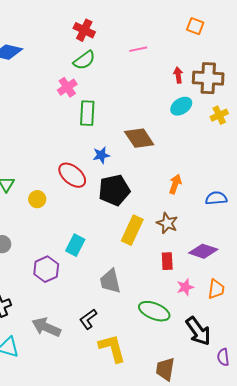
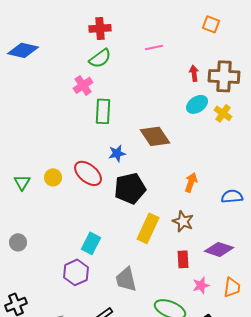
red cross: (84, 30) -> (100, 28), turned -30
yellow cross: (219, 115) -> (223, 113), moved, turned -30
yellow circle: (37, 199) -> (53, 177), moved
purple hexagon: (46, 269) -> (76, 272), moved

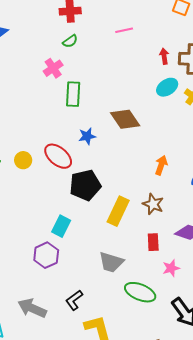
green semicircle: (100, 58) -> (70, 41), size x0.7
black pentagon: (130, 188) -> (85, 185), moved
gray trapezoid: (126, 279) -> (111, 262), moved, turned -60

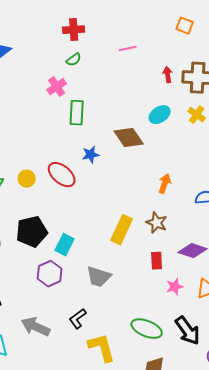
cyan ellipse: (167, 87) -> (160, 115), moved
black pentagon: (85, 185) -> (32, 232), moved
gray trapezoid: (111, 262) -> (99, 277), moved
green ellipse: (140, 292) -> (147, 329), moved

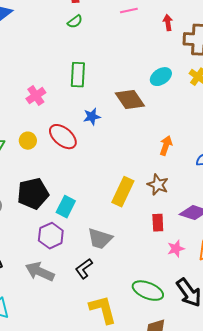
red arrow: (168, 75) -> (168, 23), moved
pink cross: (57, 87) -> (36, 96), moved
black L-shape: (78, 319) -> (84, 269), moved
gray arrow: (36, 327) -> (40, 272), moved

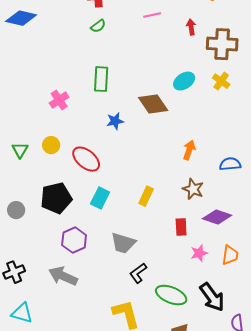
red ellipse: (63, 137) -> (86, 159), moved
brown star: (158, 185) -> (193, 189), moved
yellow rectangle: (123, 192) -> (146, 196), size x0.7
cyan rectangle: (66, 207) -> (100, 198), moved
black L-shape: (84, 269) -> (138, 273), moved

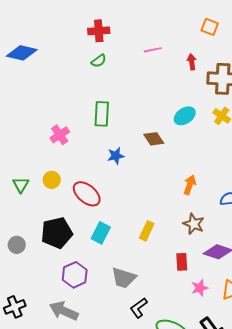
brown diamond: (153, 104) -> (154, 139), size x0.7

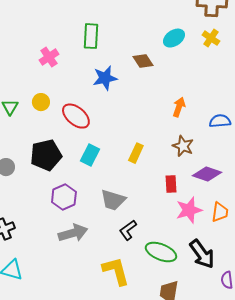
blue star: (116, 156) -> (105, 78), size x1.4
pink star: (200, 288) -> (189, 210), size x1.5
gray arrow: (64, 311) -> (73, 233), moved, turned 140

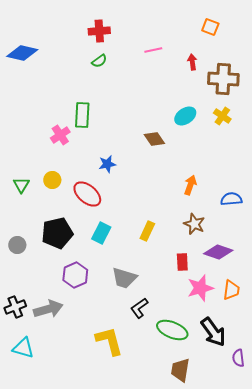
green rectangle: (91, 36) -> (82, 115), moved
blue star: (105, 78) -> (107, 164), moved, size x0.7
gray arrow: (73, 233) -> (48, 309), moved
yellow L-shape: (116, 271) -> (109, 341), moved

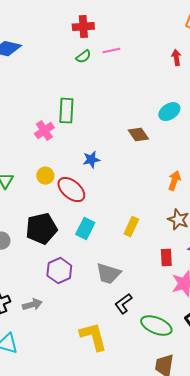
pink line: (153, 50) -> (111, 51), moved
yellow circle: (52, 180) -> (45, 176), moved
gray arrow: (48, 309) -> (32, 305), size x0.7

